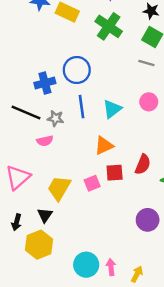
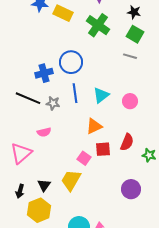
pink circle: (149, 102) -> (130, 101), moved
pink semicircle: (45, 141) -> (44, 132), moved
pink square: (92, 183) -> (84, 158), turned -32
yellow trapezoid: (59, 188) -> (71, 180), moved

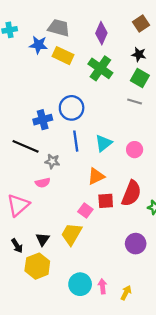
gray star: (53, 103) -> (52, 161), moved
red semicircle: (127, 142) -> (131, 193), size x1.4
black arrow: (20, 191) -> (17, 246), turned -48

